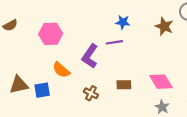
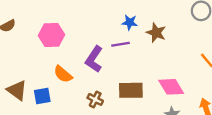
brown star: (164, 26) -> (156, 33), moved
brown triangle: (19, 85) -> (17, 90), turned 48
brown rectangle: (124, 85) -> (131, 90), size x1.5

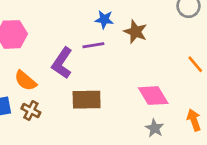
brown rectangle: (131, 90) -> (87, 100), moved
brown cross: (95, 99) -> (31, 111), moved

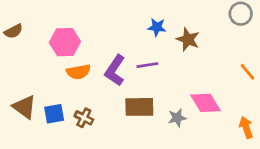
purple line: (93, 45) -> (147, 65), moved
orange semicircle: (25, 81) -> (78, 72), moved, turned -50
gray star: (155, 128) -> (177, 118), moved, turned 30

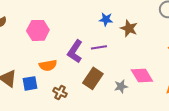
orange semicircle: (78, 72) -> (48, 65), moved
brown rectangle: (139, 107) -> (93, 78), turned -55
brown cross: (84, 118) -> (60, 92), moved

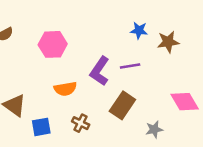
brown star: (129, 28) -> (168, 42), turned -30
blue square: (30, 83) -> (41, 127), moved
gray star: (121, 86) -> (154, 129), moved

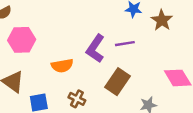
brown star: (168, 42) -> (162, 20), turned -30
pink hexagon: (53, 44) -> (22, 40), moved

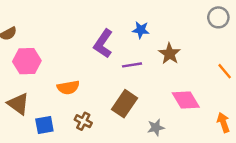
brown star: (162, 20) -> (170, 54), moved
purple L-shape: (95, 48) -> (103, 44), moved

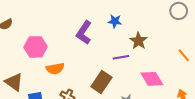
pink hexagon: (27, 61) -> (36, 47), moved
purple line: (132, 65) -> (121, 57), moved

